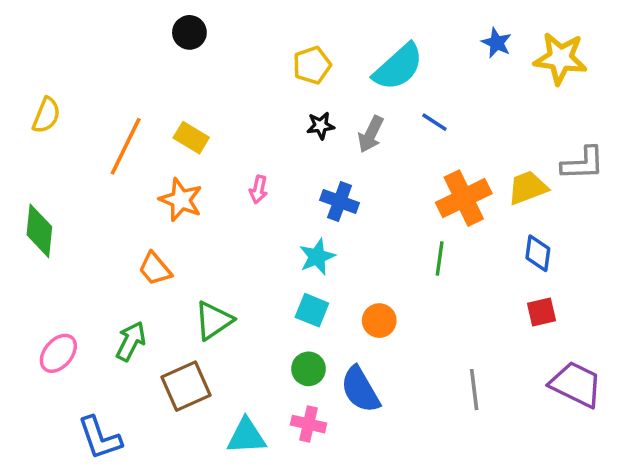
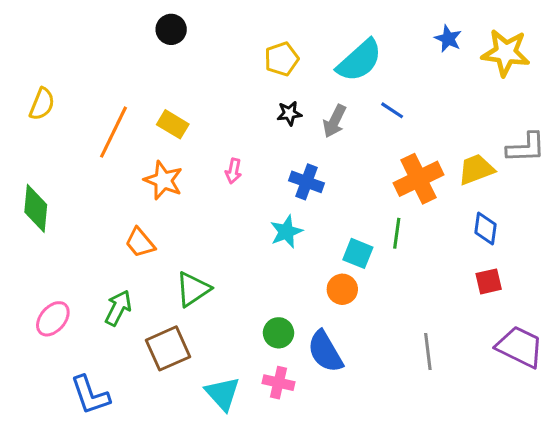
cyan square: (312, 310) -> (358, 253), moved
cyan triangle: (246, 436) -> (222, 394), turned 51

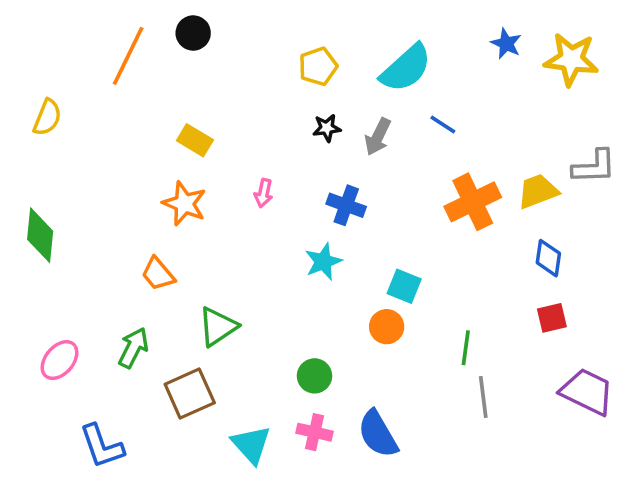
orange line: (114, 132) -> (128, 56), moved
green line: (397, 233) -> (466, 348), moved
blue semicircle: (325, 352) -> (378, 434), moved

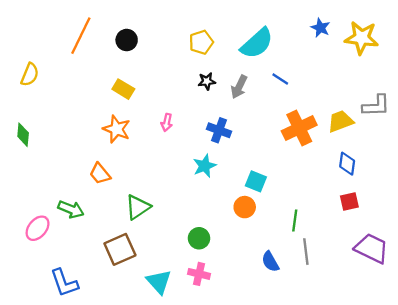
black circle: (193, 33) -> (127, 40), moved
green diamond: (40, 235) -> (23, 135), moved, size x0.7
green arrow: (133, 348) -> (71, 209), moved, turned 85
blue semicircle: (378, 434) -> (270, 262), moved, size x0.7

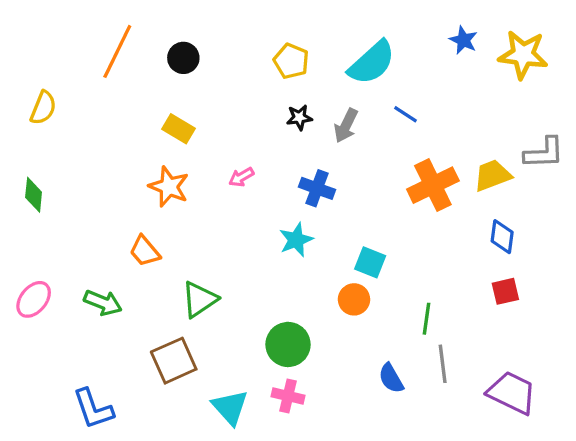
yellow pentagon: (201, 42) -> (291, 61), turned -30
pink arrow: (167, 122) -> (241, 177), turned 48
pink ellipse: (38, 228) -> (34, 299), moved
green circle: (199, 238) -> (288, 344), size x1.4
purple trapezoid: (372, 248) -> (512, 393), moved

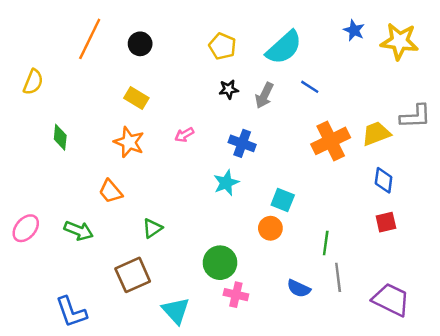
green diamond: (34, 195) -> (60, 137), moved
green triangle: (199, 299) -> (152, 228), size x0.7
blue semicircle: (391, 378) -> (299, 288), turned -35
pink cross: (288, 396) -> (236, 295), moved

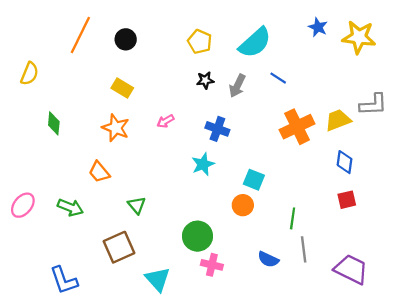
green triangle: (152, 228) -> (137, 205), turned -36

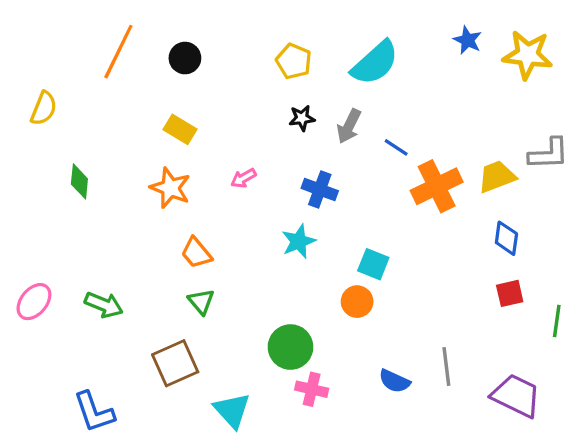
blue line: (278, 78) -> (396, 147), moved
orange trapezoid: (99, 172) -> (196, 253), moved
green line: (293, 218) -> (557, 321), moved

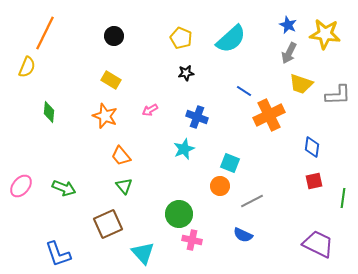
orange line: (118, 52) -> (45, 33), moved
gray arrow: (349, 126) -> (289, 53), moved
yellow trapezoid: (497, 177) -> (301, 84), moved, turned -140
gray line: (446, 367) -> (252, 201), moved, turned 70

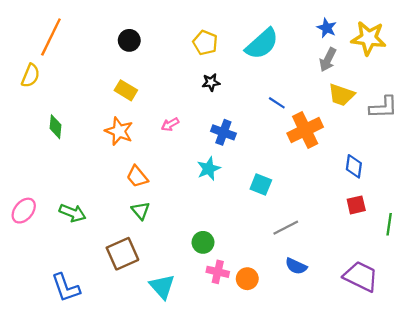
orange circle: (220, 186) -> (247, 279), moved
green circle: (179, 214) -> (203, 242), size x0.7
blue semicircle: (243, 235) -> (296, 266), moved

